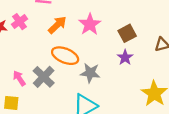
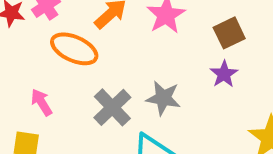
orange ellipse: (65, 56) -> (74, 49), moved
gray cross: (44, 77) -> (112, 107), moved

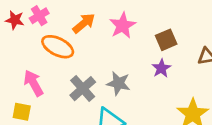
pink arrow: (42, 102) -> (33, 83), size x1.4

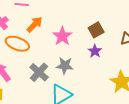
pink star: (123, 26) -> (62, 36), moved

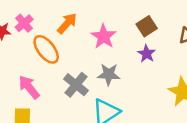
orange ellipse: (17, 44) -> (46, 49), turned 35

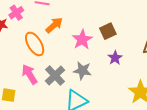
pink cross: (24, 23) -> (16, 13), moved
brown square: (147, 26) -> (108, 31), moved
pink arrow: (29, 87) -> (30, 74), moved

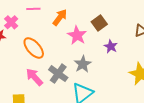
orange arrow: (54, 25) -> (60, 17), moved
gray star: (82, 71) -> (83, 64), turned -30

